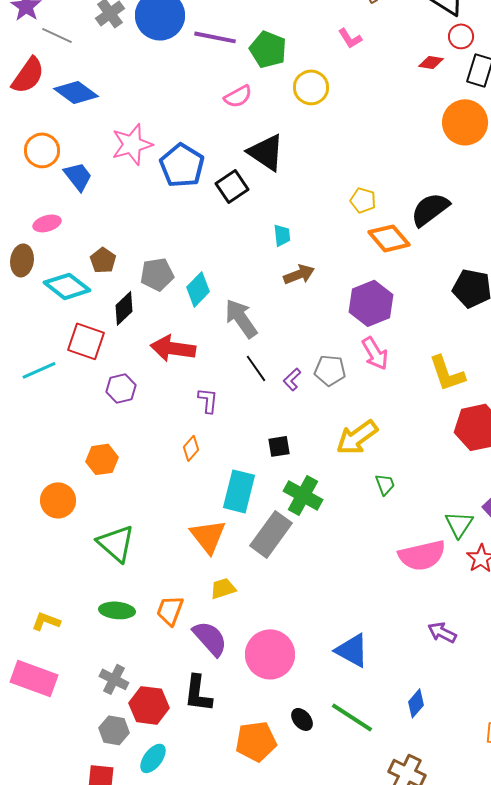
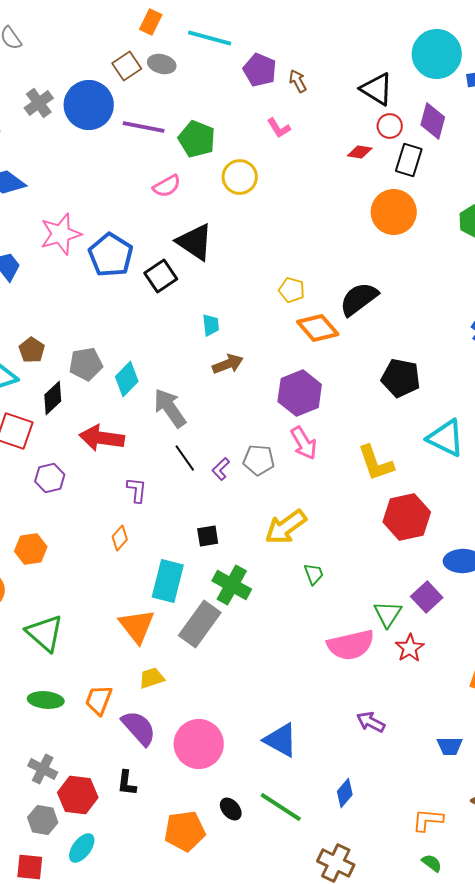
black L-shape: (198, 693) -> (127, 783), size x0.7

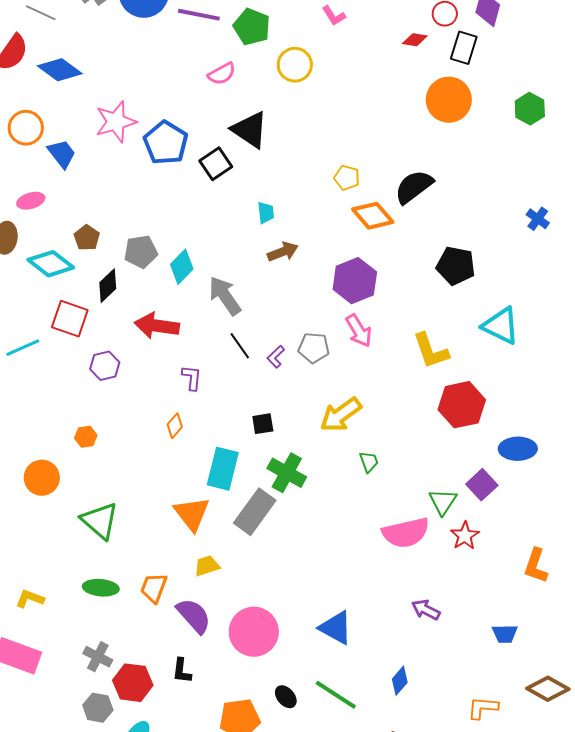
orange hexagon: (31, 549) -> (86, 437), size x0.7

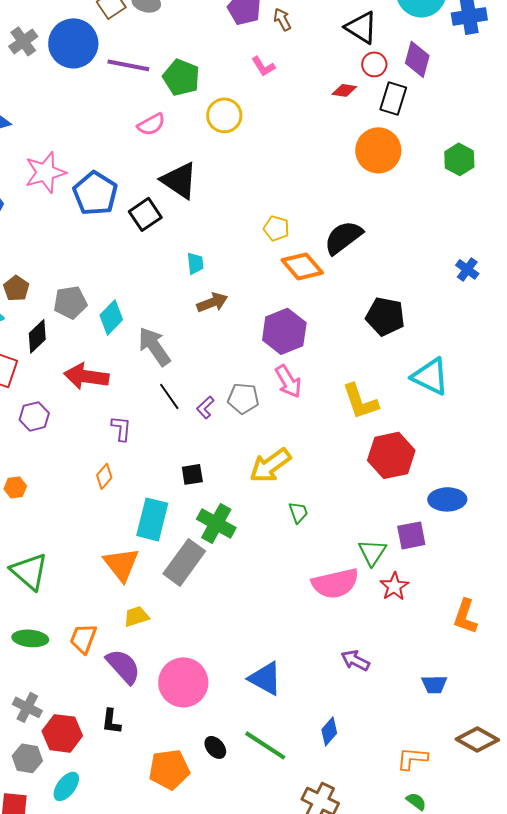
purple square: (482, 485) -> (411, 535), turned 32

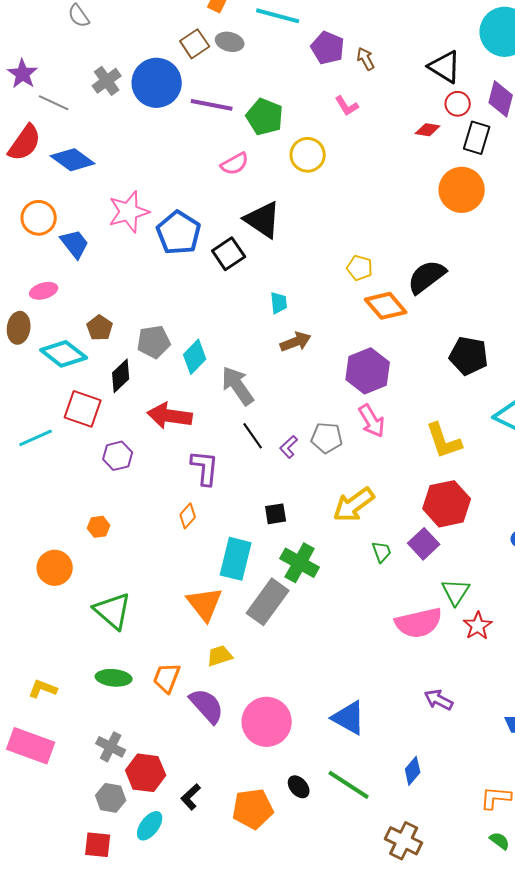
purple L-shape: (121, 428) -> (205, 468), size x1.4
red hexagon: (391, 455) -> (447, 504), moved
purple square: (411, 535) -> (424, 544), moved, turned -32
black L-shape: (111, 721) -> (191, 797), moved, turned 40

